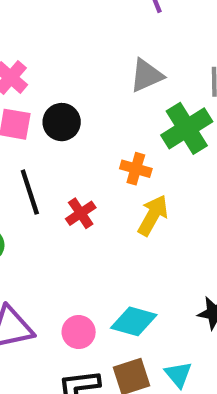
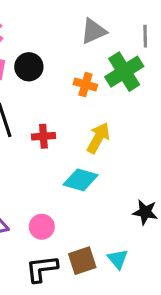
orange cross: (136, 169) -> (85, 85), moved
red cross: (81, 213) -> (43, 136), turned 30
cyan diamond: (134, 321) -> (81, 180), moved

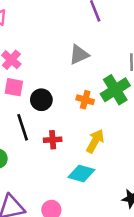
gray triangle: (93, 31) -> (79, 55), moved
black circle: (29, 67) -> (41, 100), moved

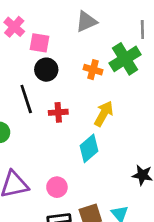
pink square: (14, 87) -> (40, 43), moved
cyan diamond: (81, 174) -> (89, 148), turned -56

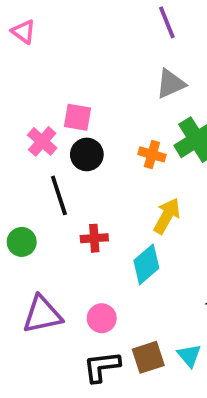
gray triangle: (86, 21) -> (171, 84), moved
pink cross: (14, 27) -> (42, 141), moved
red cross: (58, 112) -> (94, 238), moved

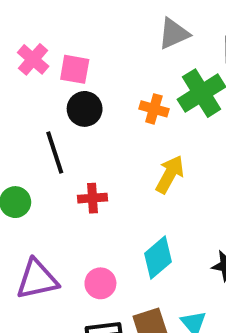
pink cross: (42, 141) -> (33, 59), moved
cyan diamond: (146, 264) -> (158, 258), moved

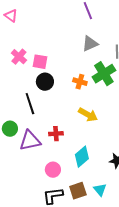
yellow arrow: (170, 174) -> (88, 115), turned 90
red cross: (93, 198) -> (56, 134), moved
purple triangle: (37, 279) -> (30, 141), moved

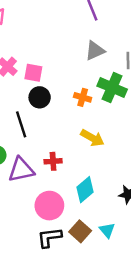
green cross: (104, 74) -> (112, 88), turned -35
pink circle: (53, 170) -> (49, 206), size x1.5
brown square: (78, 191) -> (80, 231), turned -30

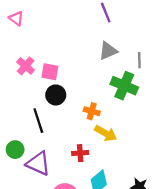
orange cross: (83, 97) -> (92, 111), moved
red cross: (53, 161) -> (80, 153), moved
purple triangle: (21, 170) -> (38, 163), turned 36

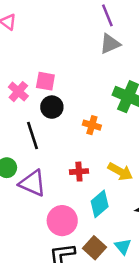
gray triangle: (108, 51) -> (110, 44), moved
pink cross: (26, 66) -> (18, 92), moved
yellow arrow: (106, 133) -> (120, 172), moved

